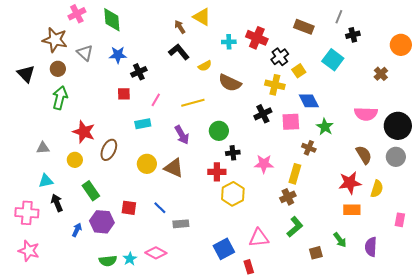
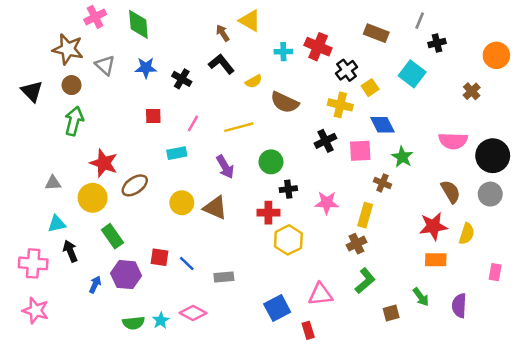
black cross: (139, 72) -> (182, 79), moved, turned -35
brown ellipse: (109, 150) -> (135, 185), turned 30
yellow circle: (75, 160) -> (93, 198), size x1.5
blue line: (160, 208) -> (187, 263), moved

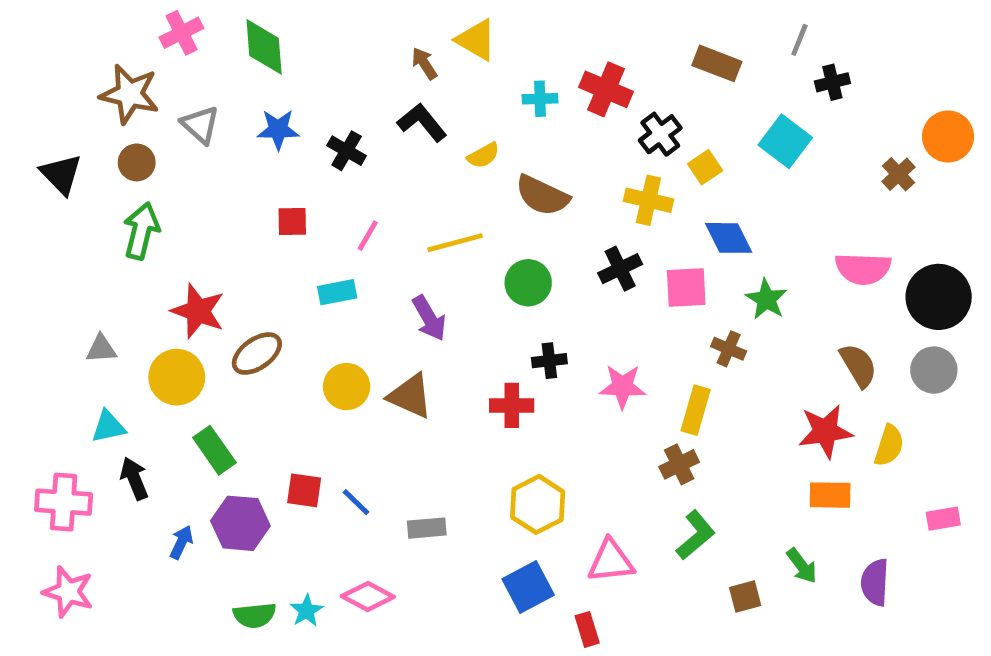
orange circle: (496, 55) -> (948, 137), moved
green circle: (271, 162) -> (528, 283), moved
yellow hexagon: (288, 240) -> (538, 504), moved
pink rectangle: (495, 272) -> (943, 519), turned 70

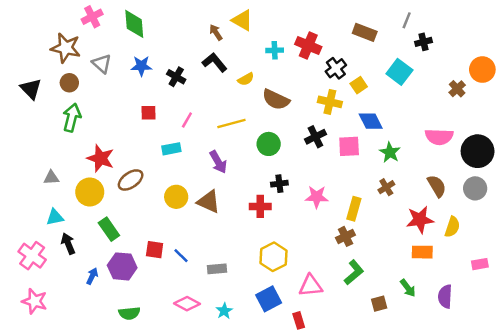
brown cross: (729, 349) -> (386, 187), moved, turned 35
pink cross: (64, 502) -> (32, 256), turned 32
cyan star: (306, 611) -> (224, 311), moved

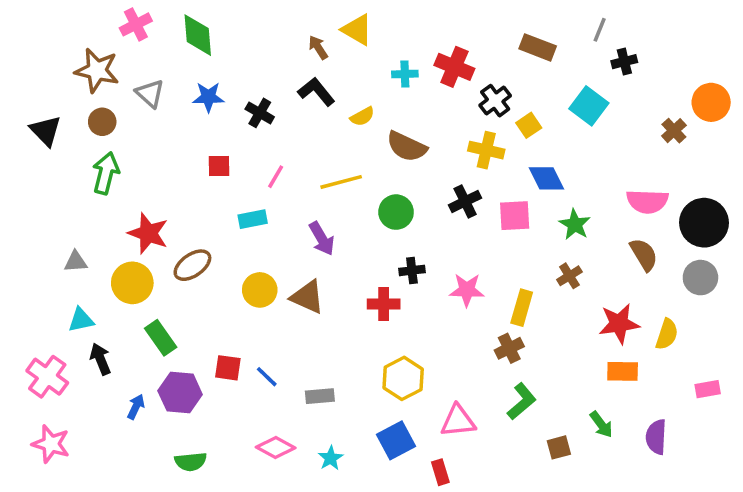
brown semicircle: (437, 186) -> (644, 255), moved

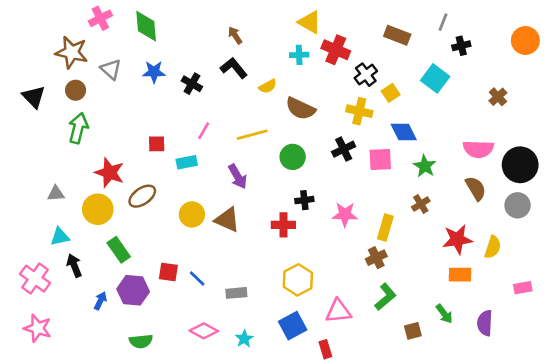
yellow triangle: (357, 30) -> (310, 22), moved
orange circle: (711, 102) -> (525, 41), moved
red square: (219, 166) -> (157, 144), moved

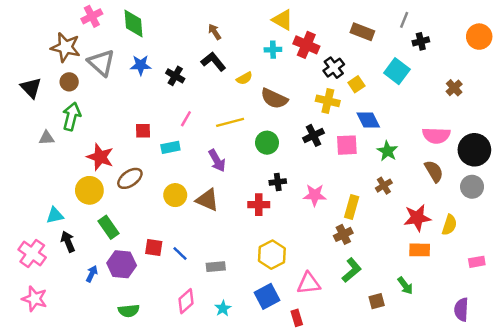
gray triangle: (111, 69) -> (101, 63), size x1.4
gray triangle: (56, 194) -> (46, 138), moved
purple semicircle: (485, 323) -> (461, 310), moved
pink diamond: (204, 331) -> (186, 301), turned -70

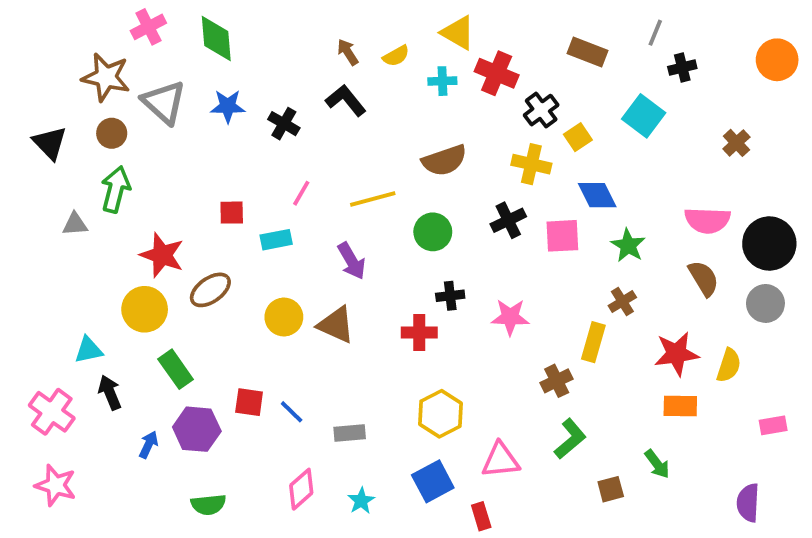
yellow semicircle: (244, 78) -> (396, 56), moved
brown semicircle: (274, 99) -> (444, 160), turned -44
yellow rectangle: (352, 207) -> (593, 342), moved

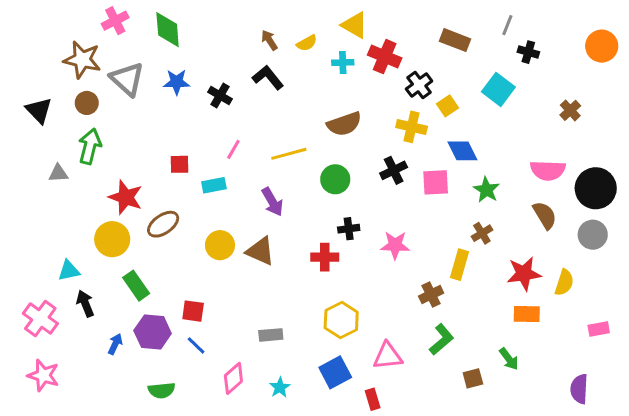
black cross: (682, 67) -> (528, 52), turned 30
blue line: (292, 412) -> (196, 345), moved

